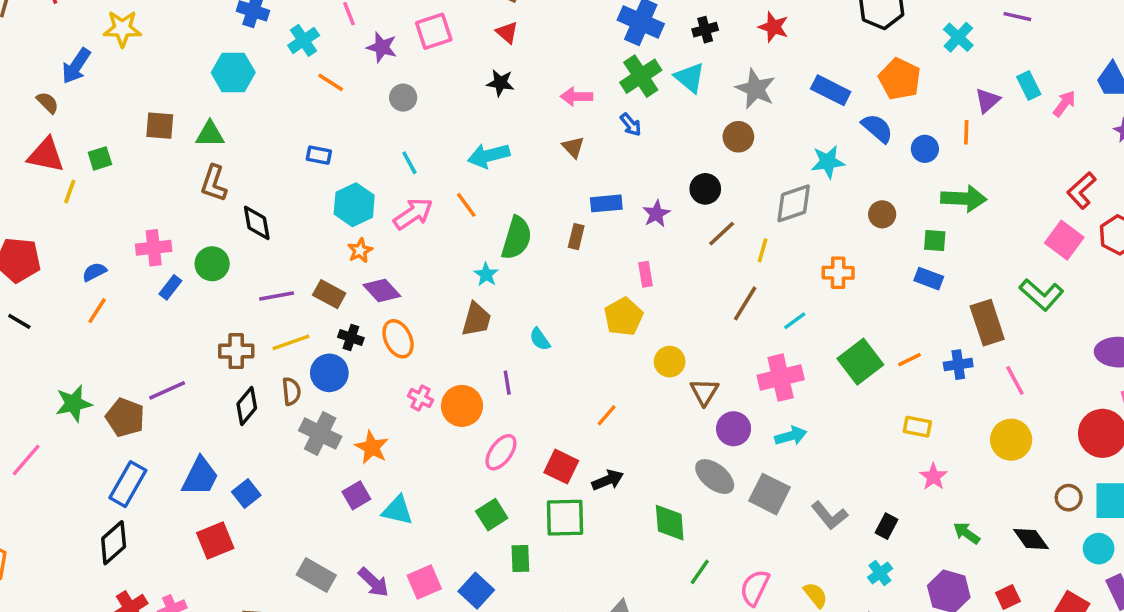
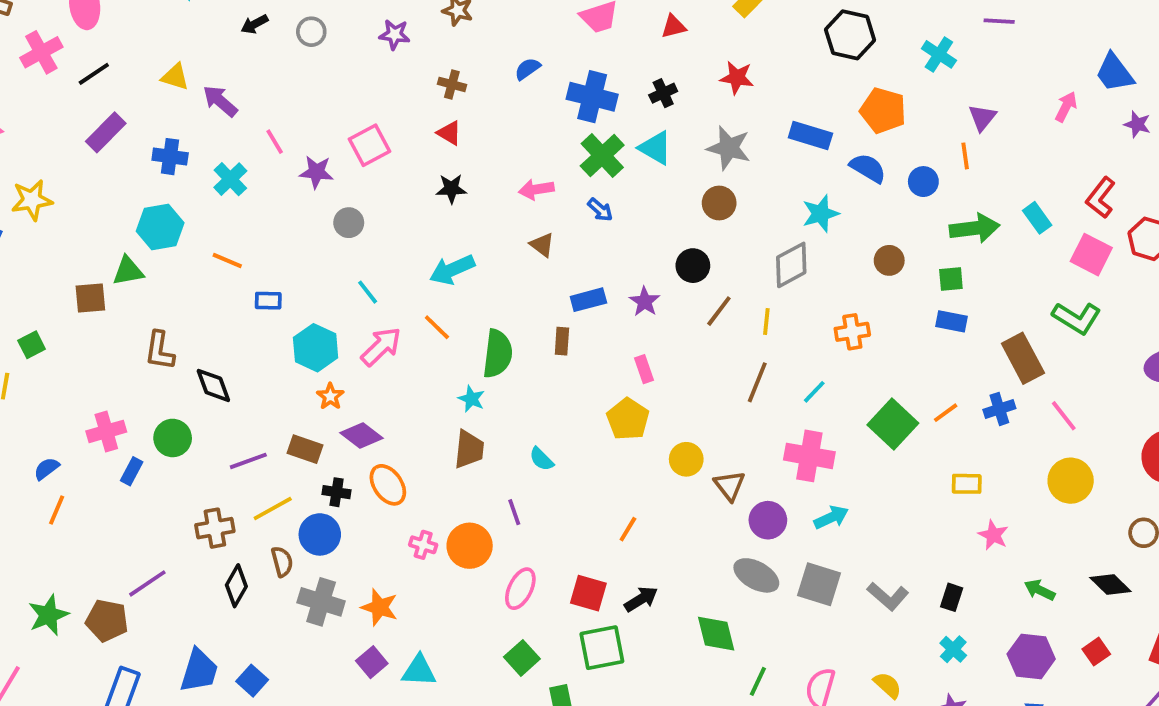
orange line: (331, 82) -> (227, 260), moved
cyan rectangle: (1029, 86) -> (1037, 218), moved
green triangle: (210, 134) -> (128, 271), moved
pink cross: (781, 378) -> (809, 456), turned 33

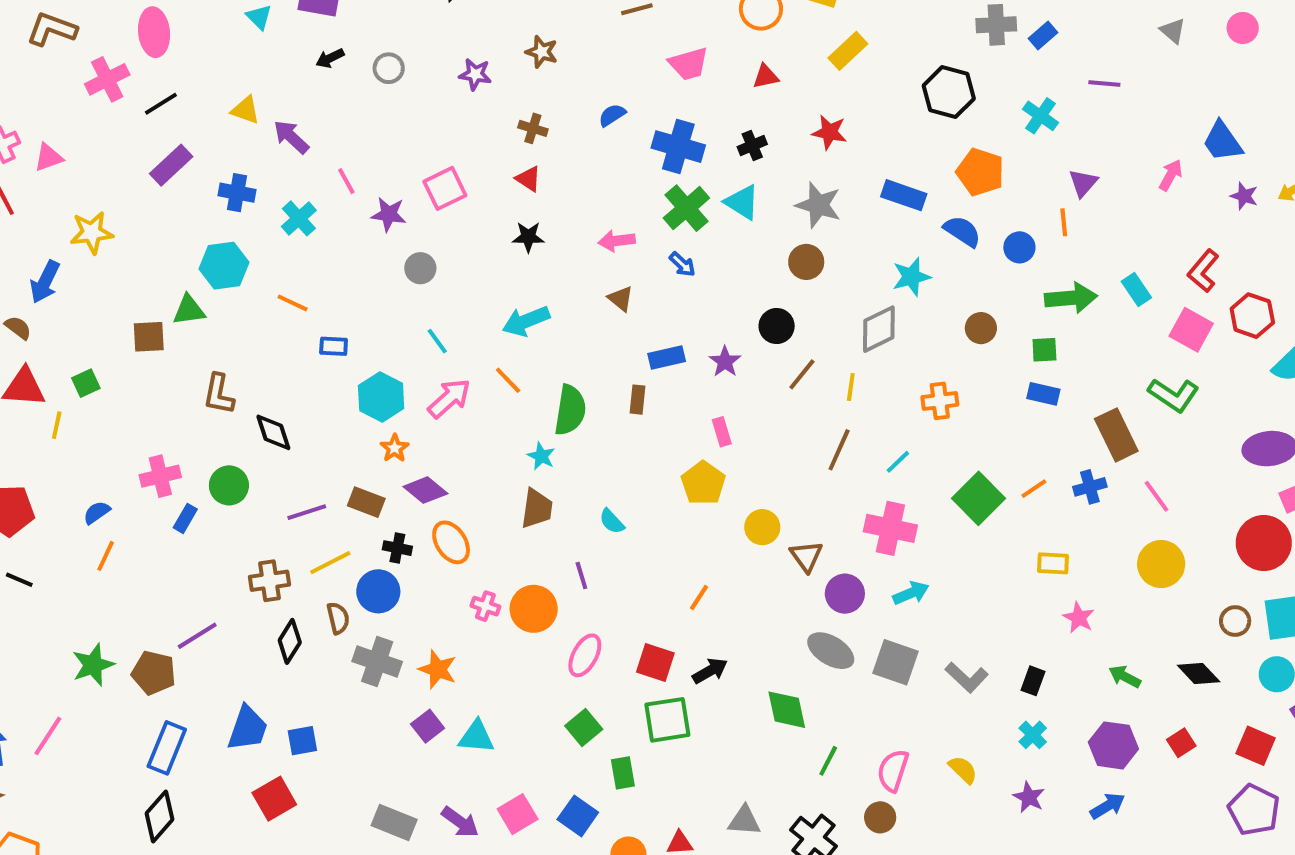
blue square: (252, 681) -> (302, 741), turned 36

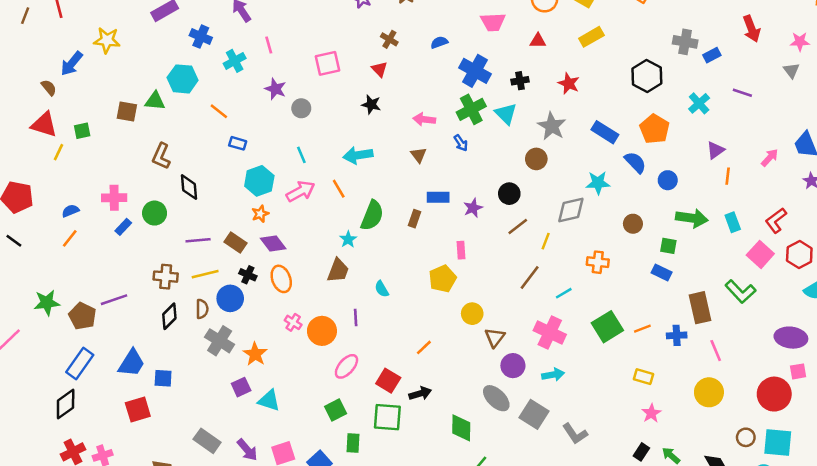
purple star: (389, 214) -> (275, 89), moved
orange line: (1064, 222) -> (728, 176), moved
black rectangle: (1033, 681) -> (641, 452), moved

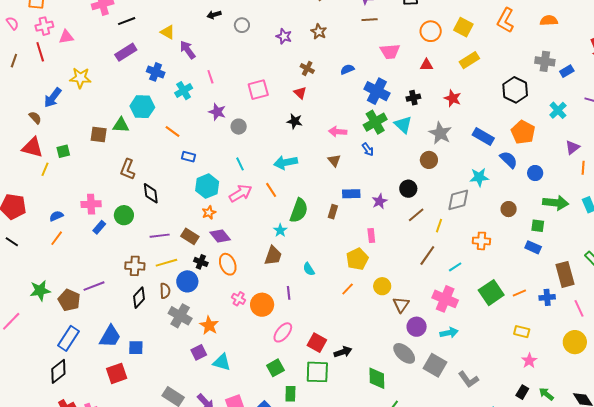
orange line: (424, 347) -> (348, 289), moved

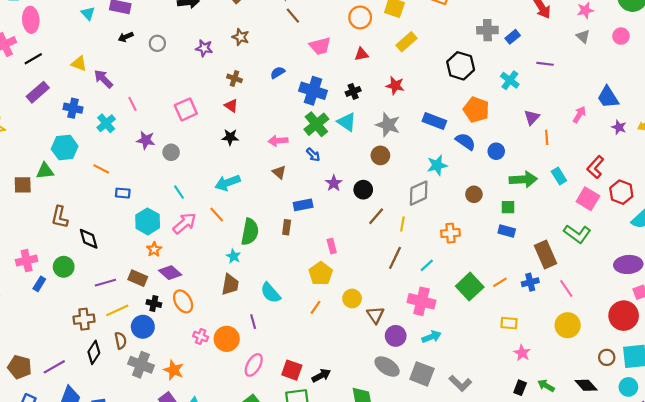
brown line: (370, 20) -> (293, 16), turned 63
purple star: (380, 201) -> (334, 183), moved
cyan semicircle: (309, 269) -> (271, 293), size x1.5
purple line: (94, 286) -> (54, 367), moved

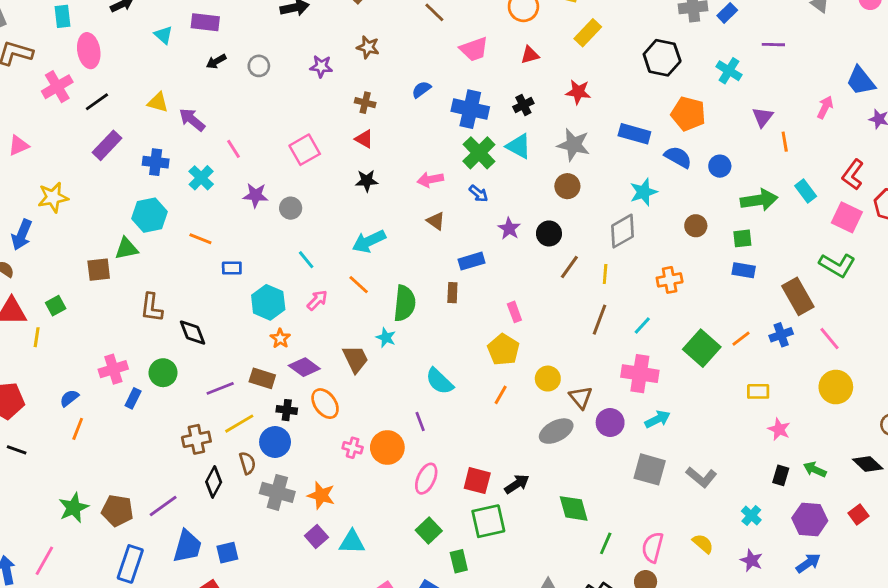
pink arrow: (185, 223) -> (317, 300), size x0.7
brown trapezoid: (230, 285) -> (355, 359), moved, turned -30
gray ellipse: (387, 367) -> (556, 431), moved, turned -55

